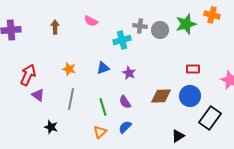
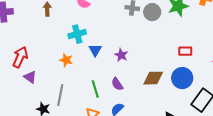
cyan cross: (122, 40) -> (77, 34), moved
blue triangle: (103, 68) -> (95, 50), turned -40
orange star: (69, 69) -> (66, 60), moved
gray line: (71, 99) -> (60, 95), moved

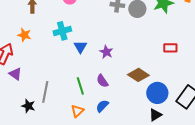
orange star: (66, 60) -> (24, 35), moved
brown diamond: (153, 78) -> (138, 75), turned 35
blue circle: (182, 78) -> (157, 93), moved

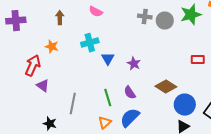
black star: (28, 106) -> (50, 124), moved
blue semicircle: (102, 106) -> (130, 118), size x1.5

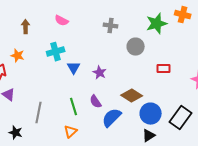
gray circle: (165, 21) -> (136, 47), moved
blue semicircle: (130, 118) -> (112, 118), moved

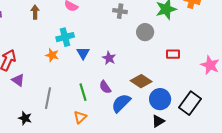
orange star: (18, 56) -> (52, 55), moved

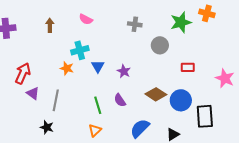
gray line: (48, 98) -> (56, 100), moved
blue circle: (160, 99) -> (181, 100), moved
blue semicircle: (121, 103) -> (140, 128), moved
black rectangle: (190, 103) -> (205, 116), turned -40
black star: (25, 118) -> (47, 127), moved

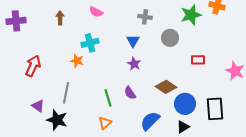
blue triangle: (98, 66) -> (133, 41), moved
purple triangle: (33, 93) -> (38, 106), moved
blue circle: (181, 100) -> (185, 104), moved
black star: (47, 127) -> (57, 120), size x1.5

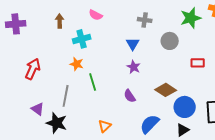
cyan cross: (90, 43) -> (82, 39), moved
green line: (108, 98) -> (93, 82), moved

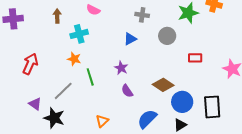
blue triangle: (133, 44) -> (130, 39), turned 32
purple star: (134, 67) -> (121, 68), moved
gray line: (66, 96) -> (63, 91), turned 35

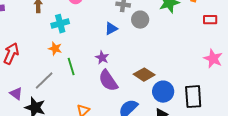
gray circle: (167, 36) -> (140, 20), moved
red rectangle: (195, 58) -> (210, 20), moved
purple semicircle: (127, 91) -> (108, 81), size x1.6

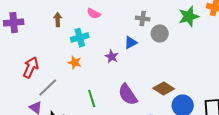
purple star: (102, 58) -> (112, 57), moved
green line: (71, 67) -> (92, 99), moved
gray line: (44, 81) -> (48, 88), moved

